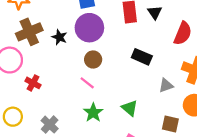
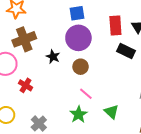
black star: (59, 37) -> (53, 57), moved
black rectangle: (142, 57) -> (126, 51), moved
pink line: (87, 83) -> (86, 94), moved

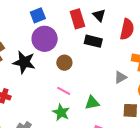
black star: (53, 57) -> (24, 62), size x1.6
brown circle: (81, 67) -> (64, 63), moved
green triangle: (111, 112) -> (92, 103), turned -42

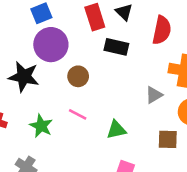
green star: (61, 112) -> (41, 126), moved

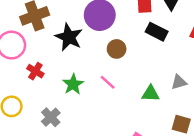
green triangle: (116, 130) -> (150, 94), moved

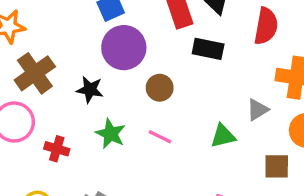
black star: (69, 37) -> (90, 90), size x0.7
green star: (73, 84) -> (111, 134), moved

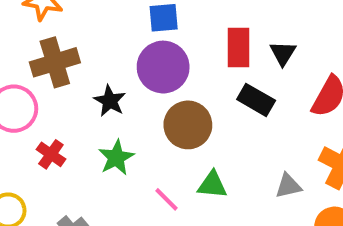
brown circle: (160, 88) -> (188, 125), size x1.5
green triangle: (223, 136) -> (212, 185), moved
pink line: (160, 137) -> (167, 199), moved

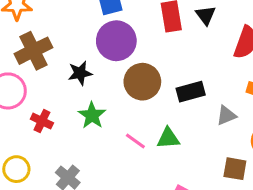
black rectangle: (256, 100) -> (191, 92), moved, turned -36
black star: (110, 101) -> (80, 73), turned -30
green triangle: (212, 185) -> (168, 138), moved

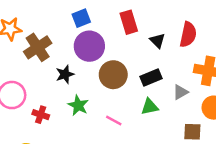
black triangle: (206, 15) -> (157, 41), moved
brown cross: (33, 51) -> (38, 47), moved
green triangle: (168, 138) -> (150, 107), moved

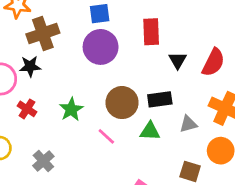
black star: (65, 74) -> (30, 66), moved
brown circle: (113, 75) -> (122, 103), moved

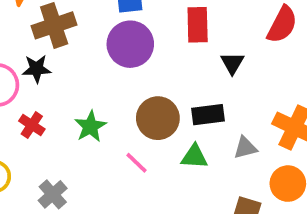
red semicircle: (213, 62) -> (282, 25), moved

